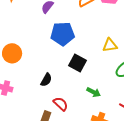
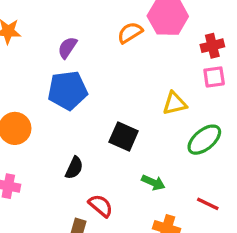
blue pentagon: (63, 34) -> (67, 90), moved

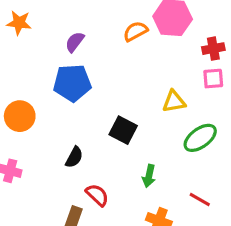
green arrow: (153, 183) -> (149, 176), turned 75

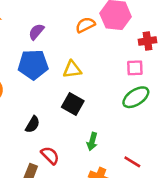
pink square: (213, 79) -> (135, 68), moved
yellow triangle: (174, 102) -> (72, 70), moved
green ellipse: (200, 138) -> (136, 97), moved

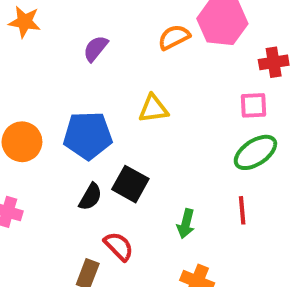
blue pentagon: (33, 65) -> (88, 135), moved
black square: (73, 104) -> (130, 184), moved
red line: (132, 162) -> (242, 210), moved, turned 54

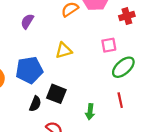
pink square: (254, 105) -> (109, 45), moved

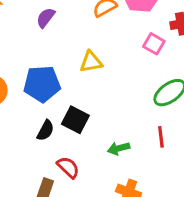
pink square: (109, 45) -> (154, 44), moved, turned 35
green arrow: (90, 112) -> (119, 148), turned 63

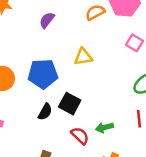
red semicircle: (68, 167) -> (80, 136), moved

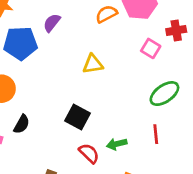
blue pentagon: (43, 74) -> (20, 43), moved
black semicircle: (45, 112) -> (22, 124), moved

